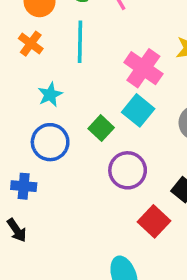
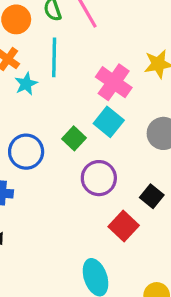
cyan star: (50, 95) -> (26, 84), moved

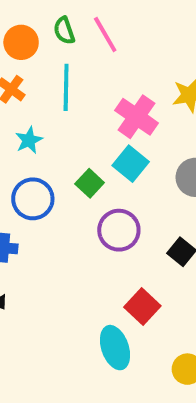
cyan star: (26, 84) -> (29, 140), moved
red square: (124, 226) -> (142, 306), moved

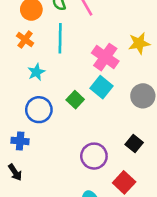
purple circle: (119, 230) -> (94, 156), moved
red square: (142, 306) -> (124, 182), moved

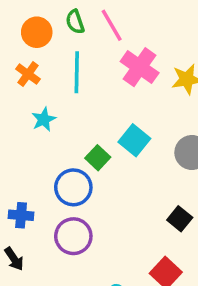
pink cross: (105, 57) -> (140, 67), moved
blue circle: (39, 110) -> (73, 187), moved
purple circle: (94, 156) -> (73, 236), moved

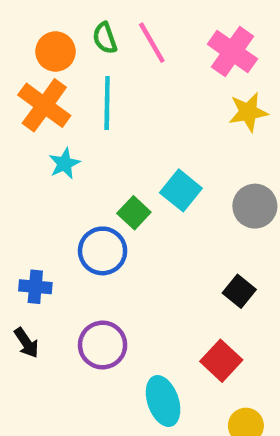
pink cross: (140, 67) -> (232, 52), moved
orange cross: (28, 74) -> (44, 105), size x1.6
purple circle: (73, 236) -> (103, 345), moved

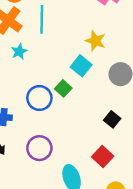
yellow star: (248, 112) -> (95, 41), moved, turned 30
green square: (134, 213) -> (63, 88), moved

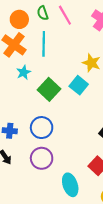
green square: (63, 88) -> (49, 89), moved, size x1.5
blue circle: (39, 98) -> (42, 128), moved

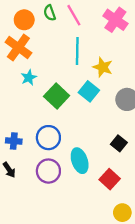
cyan line: (44, 44) -> (77, 51), moved
cyan ellipse: (70, 185) -> (80, 161), moved

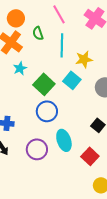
green semicircle: (50, 13) -> (38, 33), moved
yellow star: (103, 67) -> (84, 59), turned -30
blue circle: (48, 138) -> (47, 111), moved

